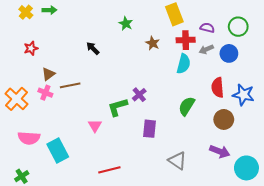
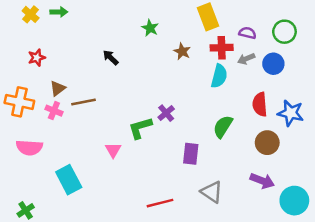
orange cross: (16, 99) -> (19, 102), moved, turned -30
purple rectangle: (150, 129) -> (191, 154), moved
pink semicircle: (29, 138) -> (29, 148), moved
red line: (109, 170) -> (160, 203), moved

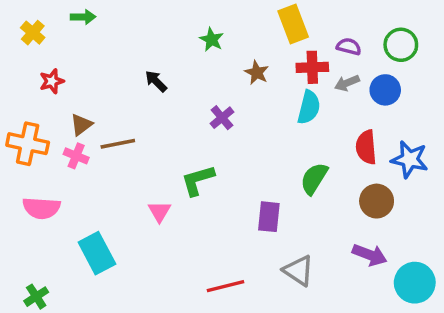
yellow cross: (31, 14) -> (33, 33), moved
purple cross: (166, 113) -> (222, 118), moved

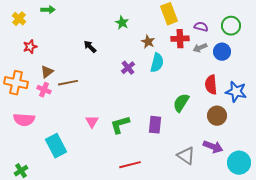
cyan semicircle: (309, 107) -> (157, 63), moved
green L-shape: (198, 180) -> (120, 125), moved
gray triangle: (298, 270) -> (186, 156), moved

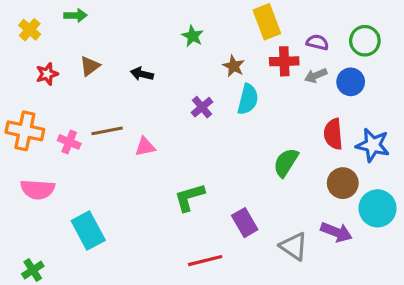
black arrow: (90, 47) -> (142, 74), turned -32
brown triangle: (47, 72) -> (90, 66), moved
pink triangle: (92, 122) -> (145, 147), moved, turned 48
purple rectangle: (155, 125) -> (245, 223), moved, turned -36
cyan circle: (239, 163) -> (378, 208), moved

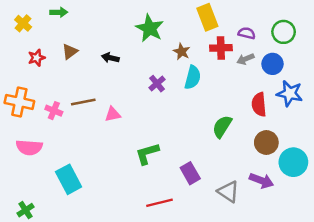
green star: (193, 36) -> (150, 28), size x1.6
blue star: (373, 145) -> (290, 93), moved

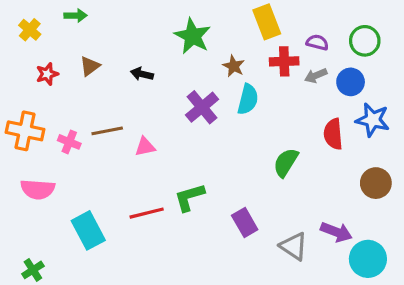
purple cross: (157, 84) -> (202, 107), size x1.5
brown circle: (266, 143) -> (376, 183), moved
cyan circle: (293, 162) -> (368, 259), moved
red line: (159, 203) -> (147, 213), moved

